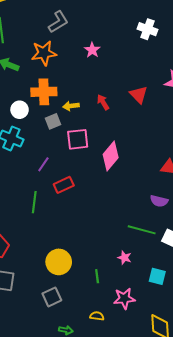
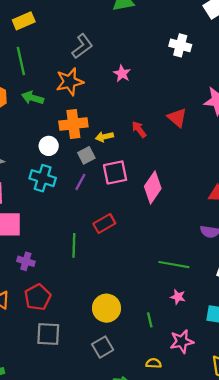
purple line: (43, 164) -> (80, 182), moved
green line: (142, 230) -> (174, 265), moved

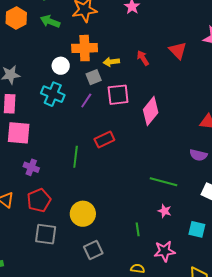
yellow circle: (106, 308) -> (83, 214), moved

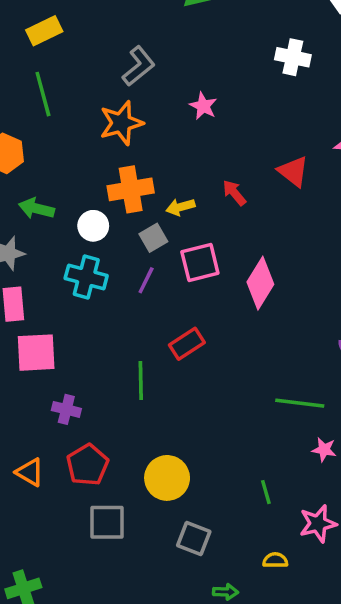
green arrow: (50, 21) -> (36, 208), moved
pink star: (165, 211) -> (324, 450), moved
gray square: (93, 250) -> (194, 538), turned -36

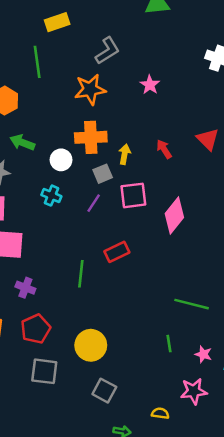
yellow rectangle: (44, 31) -> (57, 22), moved
yellow arrow: (180, 207) -> (125, 154), turned 108
cyan cross: (86, 277) -> (51, 196), size x0.7
pink star: (324, 450) -> (203, 354), moved
green line: (266, 492) -> (169, 344), moved

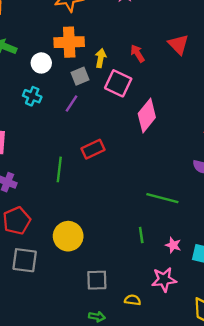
pink square: (133, 195) -> (118, 83), moved, turned 32
gray square: (104, 391) -> (97, 280), moved, turned -30

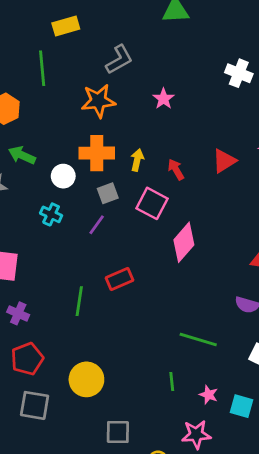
red triangle: (178, 44) -> (224, 161), turned 40
yellow arrow: (101, 58) -> (137, 160), moved

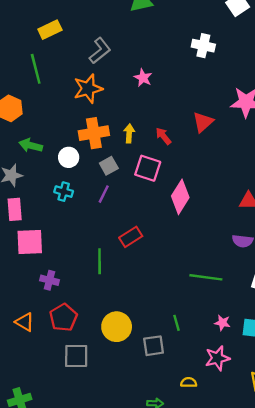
green line: (172, 381) -> (176, 323), moved
gray square: (118, 432) -> (154, 346), moved

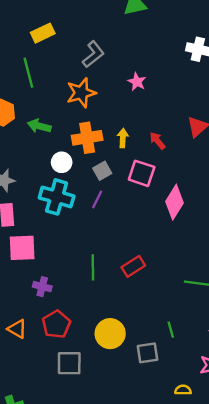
green arrow: (31, 145) -> (39, 126), moved
cyan cross: (64, 192) -> (57, 197), size x1.8
red rectangle: (131, 237) -> (133, 266), moved

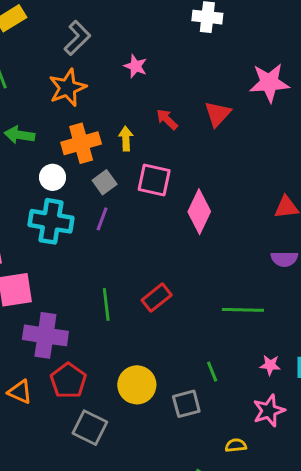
red arrow: (157, 141) -> (167, 119), moved
purple cross: (42, 287) -> (45, 335), size x1.8
gray square: (69, 363) -> (90, 428), turned 32

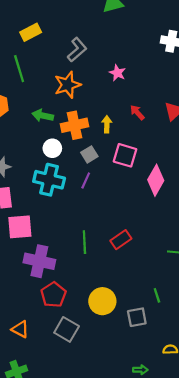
green arrow: (20, 135) -> (43, 116), moved
orange triangle: (20, 392) -> (20, 329), moved

